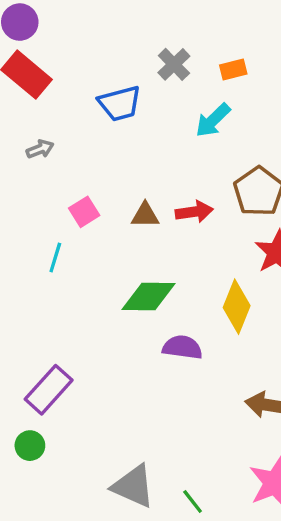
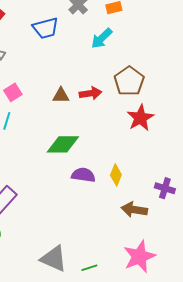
pink square: (84, 212) -> (13, 92), moved
yellow diamond: (237, 307) -> (116, 175), moved, size x0.7
green line: (193, 501) -> (89, 268), turned -70

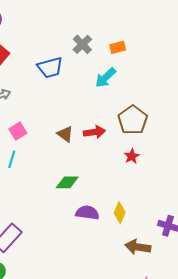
brown triangle: (61, 95) -> (65, 134), turned 36
red star: (140, 118) -> (132, 156), moved, size x0.6
green diamond: (63, 144) -> (67, 182), size x0.7

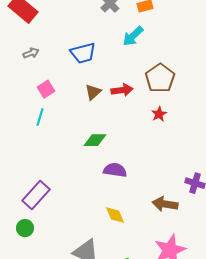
blue trapezoid: (50, 68) -> (83, 53), moved
brown triangle: (65, 134) -> (93, 92), turned 42
yellow diamond: (120, 213) -> (115, 215), moved, turned -45

